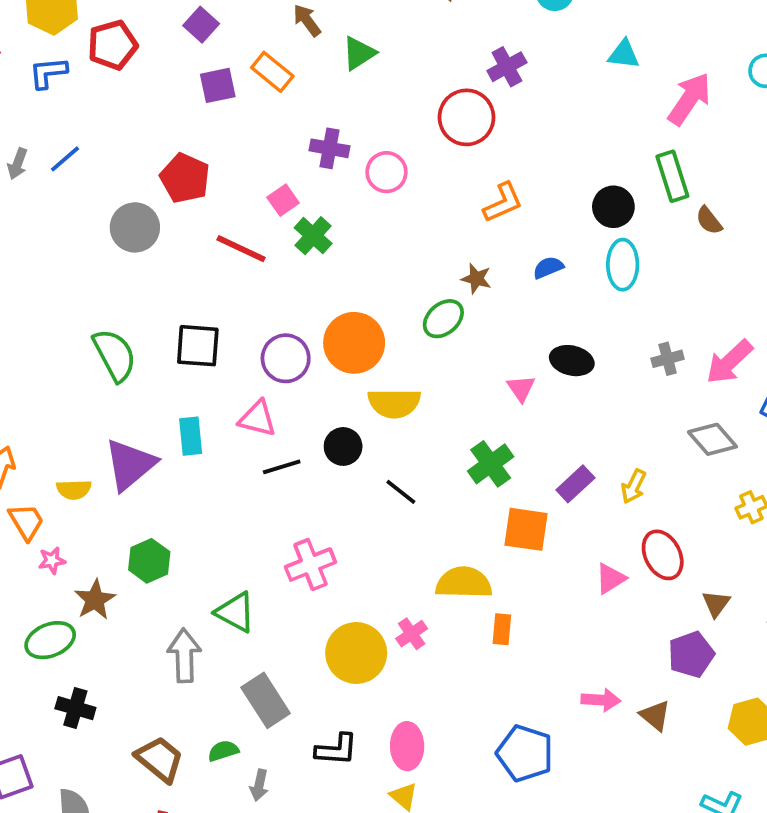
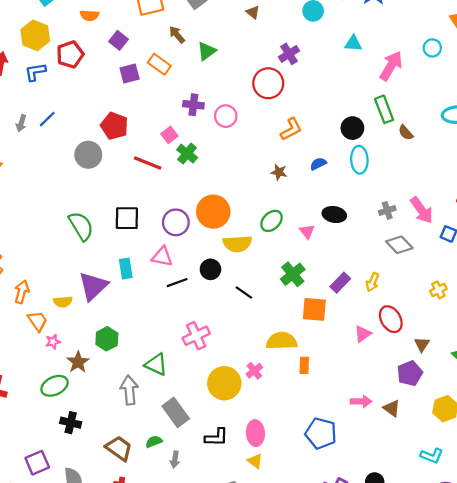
green ellipse: (443, 319) -> (271, 221), moved
pink arrow: (729, 362) -> (422, 210), turned -80
gray diamond: (712, 439) -> (399, 245), moved

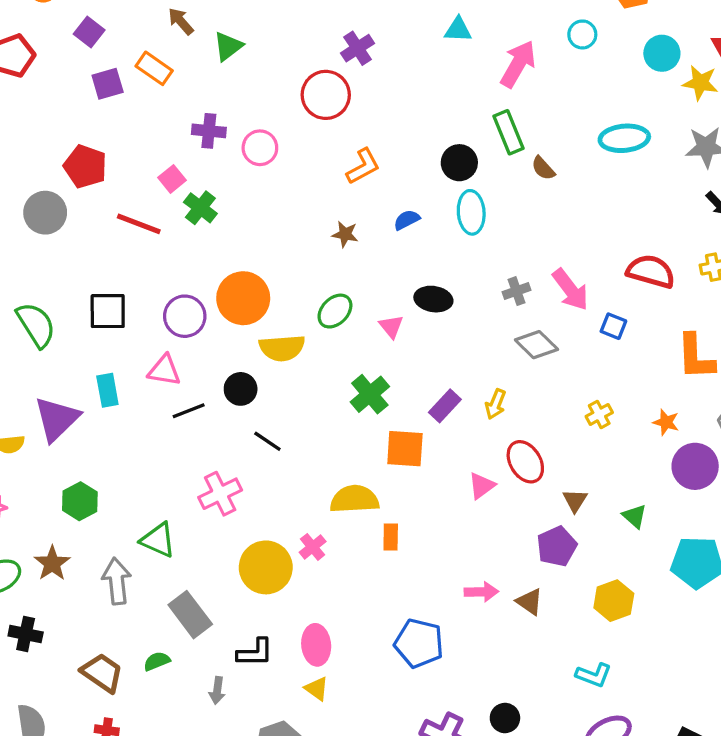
black line: (244, 293) -> (267, 441), moved
brown star: (78, 362) -> (52, 563), moved
gray arrow: (175, 459) -> (217, 690), moved

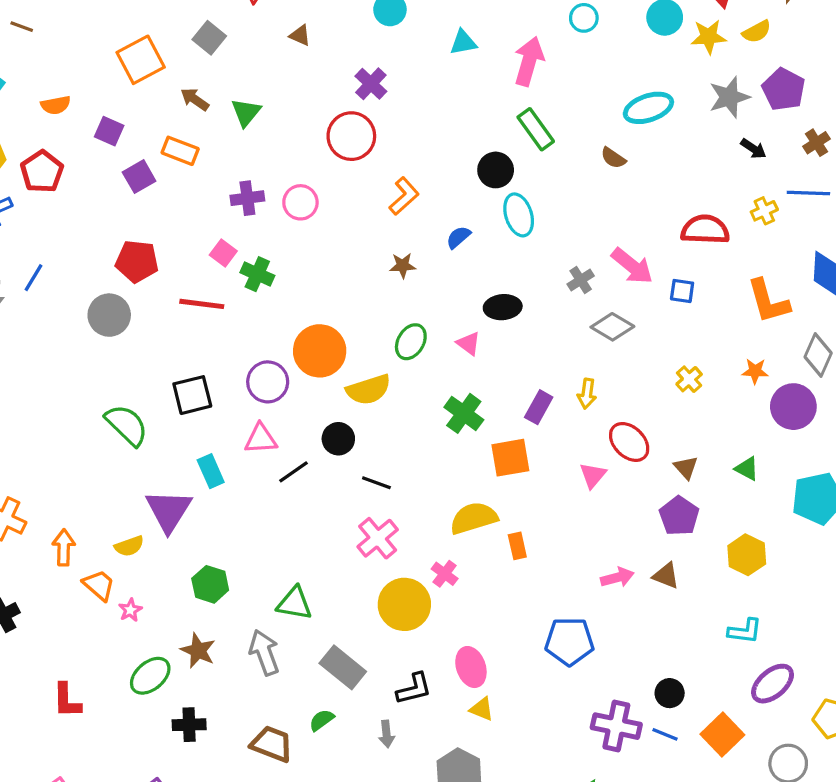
brown semicircle: (543, 168) -> (613, 158), moved
pink cross: (220, 494) -> (378, 538), moved

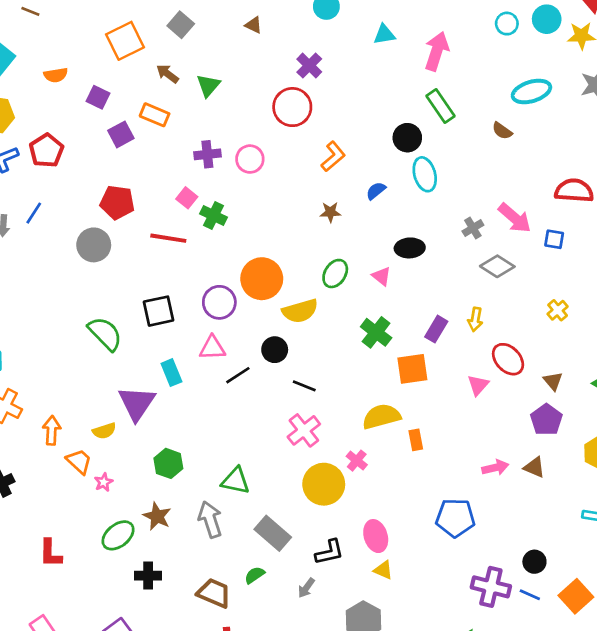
cyan circle: (584, 18) -> (507, 24), moved
red pentagon: (42, 172) -> (46, 151), moved
gray arrow: (387, 734) -> (306, 588), turned 40

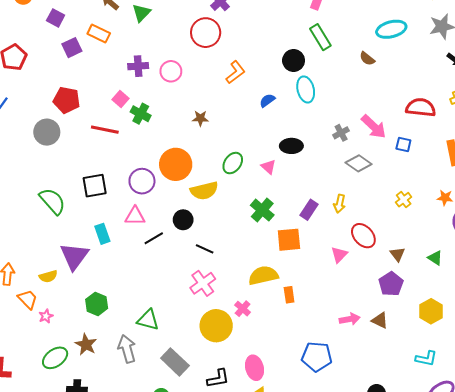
brown star: (330, 212) -> (200, 118), moved

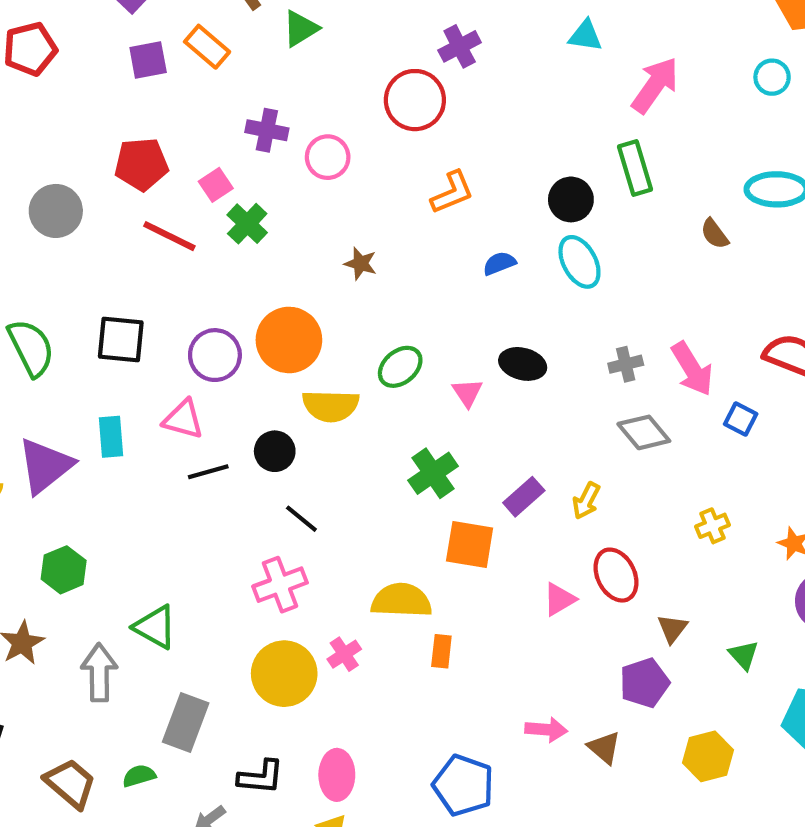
cyan ellipse: (306, 89) -> (579, 262), turned -30
red pentagon: (67, 100) -> (141, 164), moved, turned -30
gray rectangle: (175, 362) -> (186, 723), turned 52

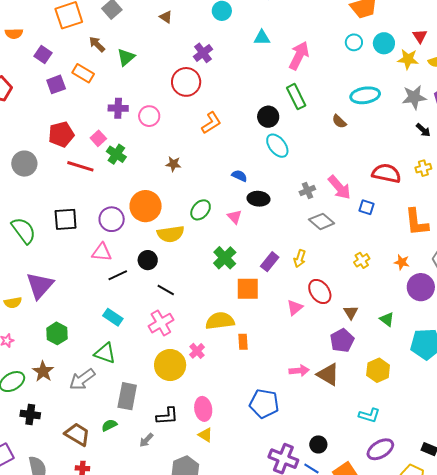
blue semicircle: (499, 263) -> (239, 176), moved, turned 56
cyan rectangle: (111, 437) -> (113, 317), moved, turned -42
gray arrow: (99, 672) -> (82, 379), turned -116
brown triangle: (604, 748) -> (328, 374), size x1.4

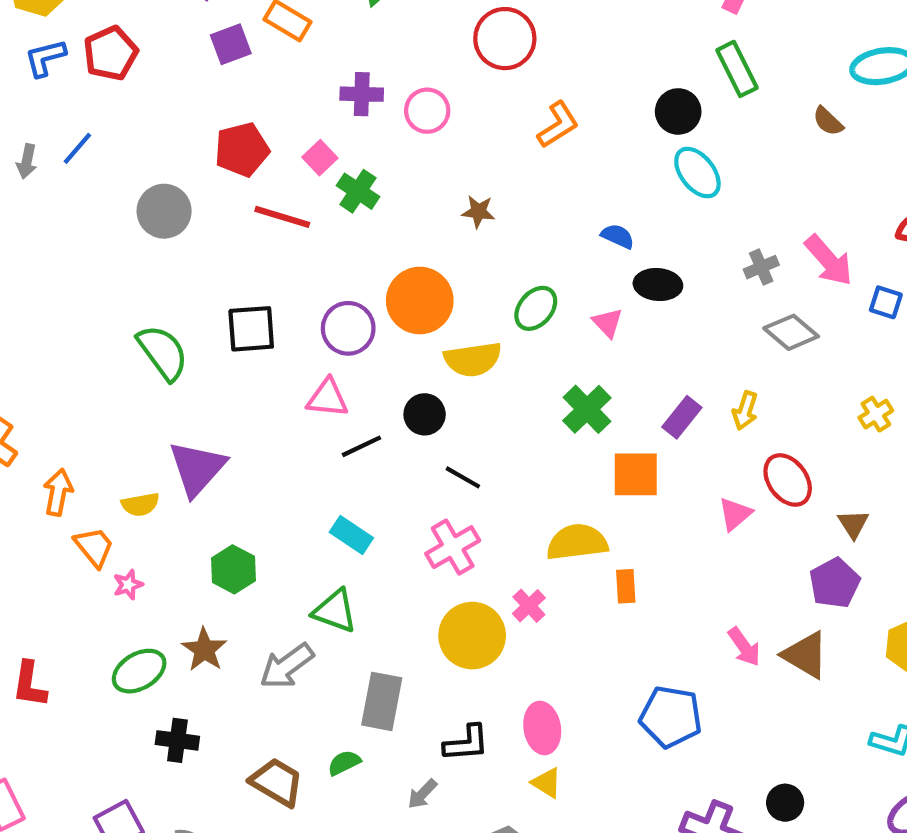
pink arrow: (299, 371) -> (744, 647), turned 60

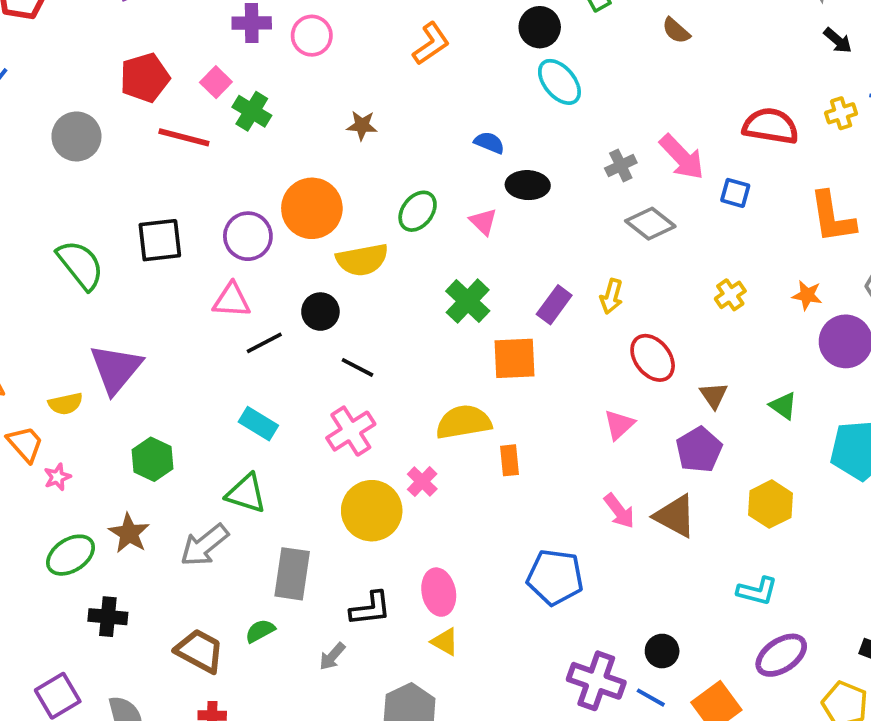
pink triangle: (735, 514) -> (619, 425), moved

